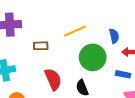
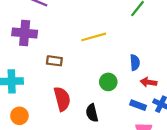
yellow line: (75, 31) -> (94, 37), moved
green circle: (93, 57) -> (108, 82), size x0.6

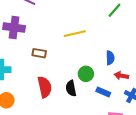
blue rectangle: (138, 105) -> (103, 92), moved
black semicircle: (92, 113) -> (71, 88), moved

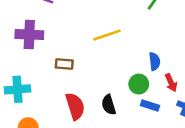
green circle: (86, 74) -> (139, 84), moved
red arrow: (121, 76) -> (171, 83), turned -120

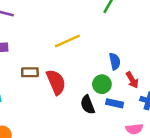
black semicircle: (109, 105) -> (88, 105), moved
red semicircle: (75, 106) -> (56, 82), moved

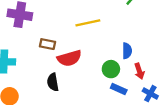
red semicircle: (56, 82) -> (69, 58), turned 85
black semicircle: (88, 105) -> (53, 82), moved

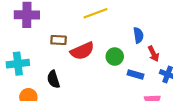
green circle: (111, 69) -> (115, 57), moved
black semicircle: (53, 82) -> (53, 79), moved

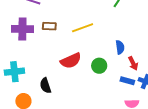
brown rectangle: (59, 40) -> (49, 26), moved
blue rectangle: (136, 74) -> (127, 81), moved

